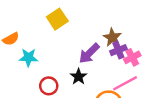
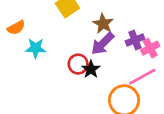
brown star: (112, 37) -> (103, 24), moved
red circle: (49, 86) -> (78, 64), moved

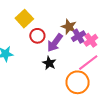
brown star: (103, 24) -> (69, 27), moved
red circle: (78, 64) -> (37, 36), moved

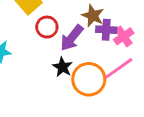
purple cross: (79, 36) -> (106, 30), turned 32
orange circle: (78, 82) -> (89, 79), moved

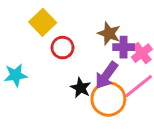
purple arrow: (72, 38) -> (106, 75), moved

